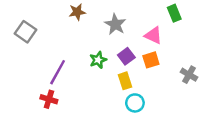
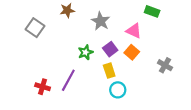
green rectangle: (174, 13) -> (152, 11), turned -48
gray square: (26, 32) -> (35, 28), moved
orange square: (151, 60) -> (132, 52), turned -32
purple line: (58, 72) -> (68, 80), moved

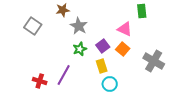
green rectangle: (152, 11) -> (142, 11), turned 64
gray star: (101, 21) -> (79, 26), moved
gray cross: (165, 65) -> (154, 61), size x1.5

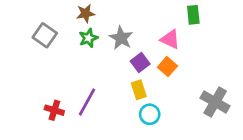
gray star: (79, 26) -> (121, 38), moved
green star: (80, 49) -> (88, 38), moved
gray cross: (154, 61) -> (215, 102), moved

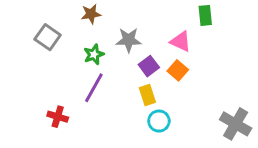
green star: (88, 38) -> (94, 54), moved
gray star: (121, 38) -> (129, 40), turned -30
purple line: (87, 102) -> (94, 88), moved
gray cross: (215, 102) -> (236, 124), moved

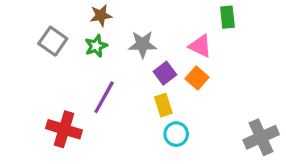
green star: (94, 54) -> (96, 46), moved
red cross: (58, 117) -> (64, 129), size x1.5
gray cross: (236, 124) -> (261, 137), turned 36

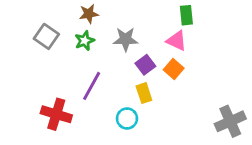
green rectangle: (227, 17) -> (186, 15), moved
cyan circle: (176, 134) -> (127, 118), moved

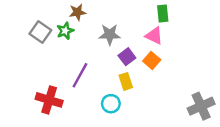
green star: (85, 41) -> (65, 31), moved

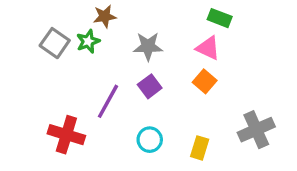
green rectangle: (163, 13) -> (220, 18), turned -63
purple square: (127, 57) -> (150, 86), moved
yellow rectangle: (126, 81) -> (200, 148), moved, turned 35
gray cross: (201, 106) -> (256, 130), moved

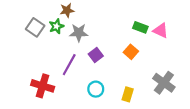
green rectangle: (220, 18) -> (140, 27), moved
gray star: (148, 46) -> (79, 33), moved
pink triangle: (208, 48) -> (161, 31), moved
gray cross: (256, 130) -> (164, 83), turned -30

